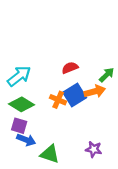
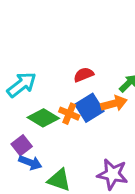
green diamond: (21, 104) -> (43, 118), moved
purple square: (19, 126) -> (22, 145), turned 35
purple star: (94, 149) -> (112, 174), size x1.5

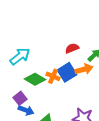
red semicircle: (84, 75) -> (72, 48), moved

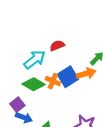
red semicircle: (72, 48) -> (57, 46), moved
cyan arrow: (20, 56) -> (35, 60), moved

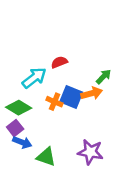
blue square: (68, 77) -> (71, 97), turned -36
green diamond: (34, 84) -> (19, 108), moved

